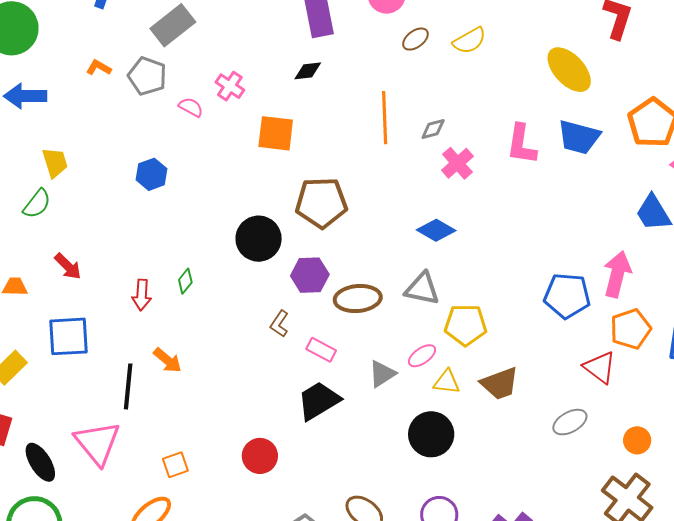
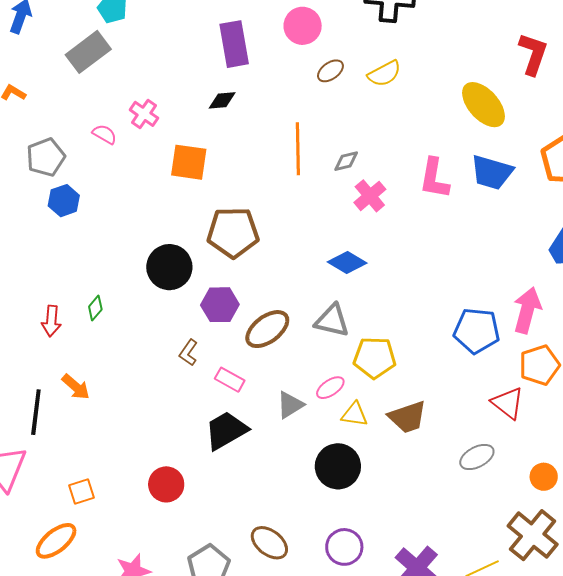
gray pentagon: (147, 76) -> (46, 157), moved, turned 30
brown ellipse: (358, 299) -> (267, 329), turned -33

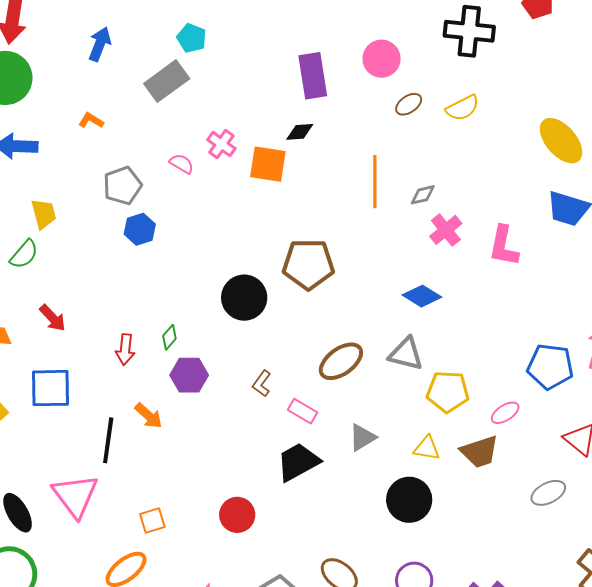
orange square: (189, 162) -> (268, 164), moved
pink L-shape: (434, 178) -> (504, 246), moved
purple hexagon: (220, 305) -> (189, 375), moved
pink ellipse: (330, 388) -> (505, 413), moved

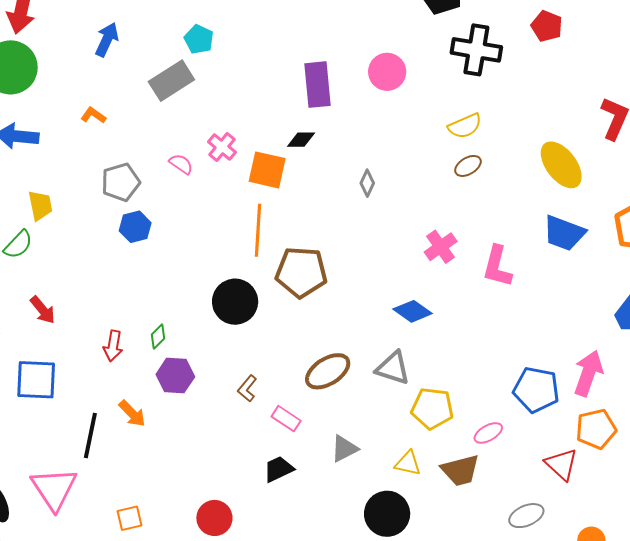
brown ellipse: (409, 104) -> (468, 166), moved
orange line: (375, 182) -> (258, 230), moved
gray diamond: (423, 195) -> (367, 183), moved, turned -56
black trapezoid: (298, 462) -> (279, 469), size x0.7

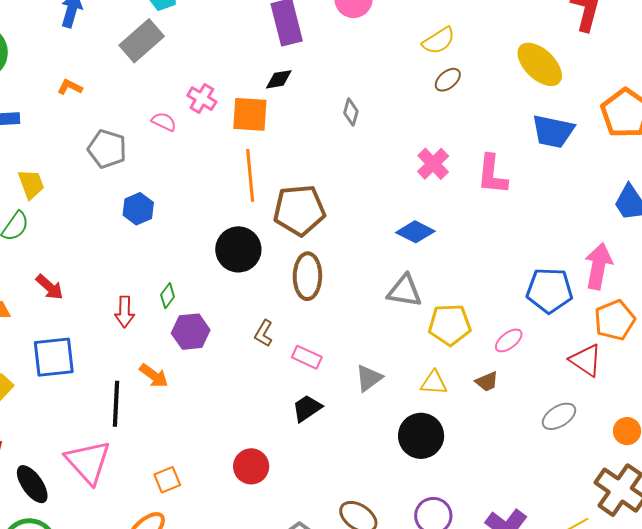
gray pentagon: (121, 182) -> (107, 149), turned -30
blue hexagon: (135, 227) -> (138, 209), moved
brown ellipse: (328, 371) -> (307, 276), moved, turned -48
brown trapezoid: (460, 470) -> (487, 382), size x0.6

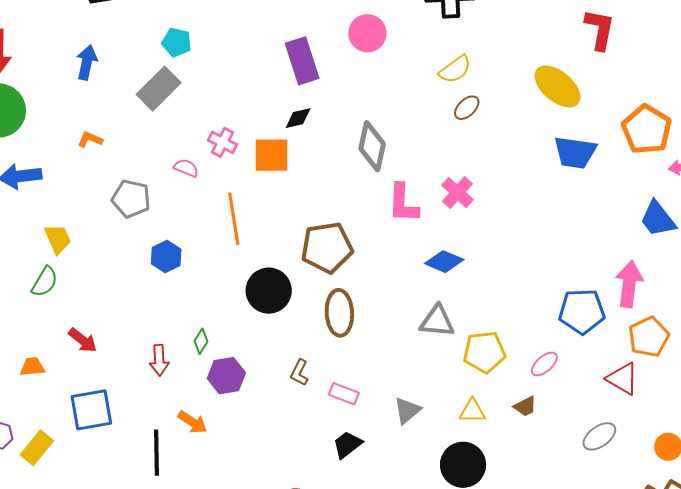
gray diamond: (351, 112) -> (372, 146), size x1.8
orange line: (250, 175) -> (234, 219), moved
pink L-shape: (492, 175) -> (403, 203), moved

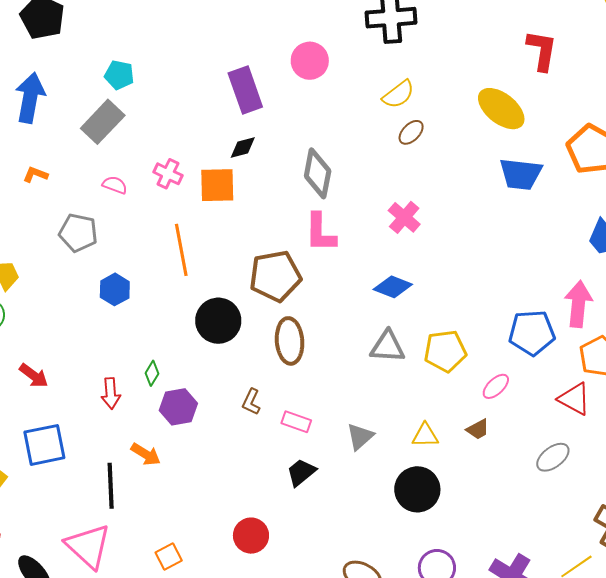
blue arrow: (87, 62) -> (30, 98), size x1.4
pink semicircle: (186, 168) -> (115, 185), moved
pink L-shape: (403, 203) -> (320, 232), moved
yellow pentagon: (484, 352) -> (445, 351), moved

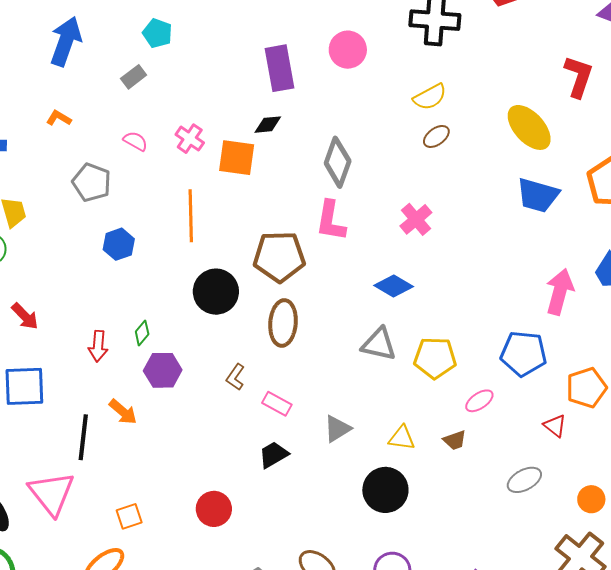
gray rectangle: (103, 122) -> (134, 77), size x0.6
pink arrow: (578, 304) -> (560, 292), moved
red triangle: (574, 399) -> (555, 426), size x0.7

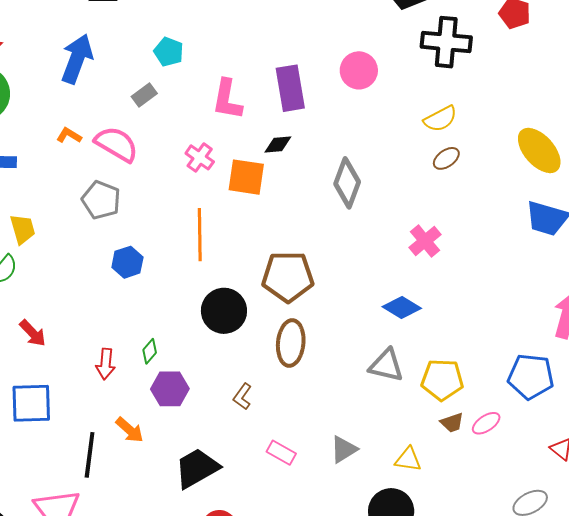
pink semicircle: (135, 141) -> (116, 144), moved, size x1.8
pink L-shape: (331, 221) -> (227, 99), moved
pink rectangle: (277, 404) -> (281, 453), moved
brown trapezoid: (455, 440) -> (452, 423), moved
black trapezoid: (273, 455) -> (197, 468), moved, size x1.5

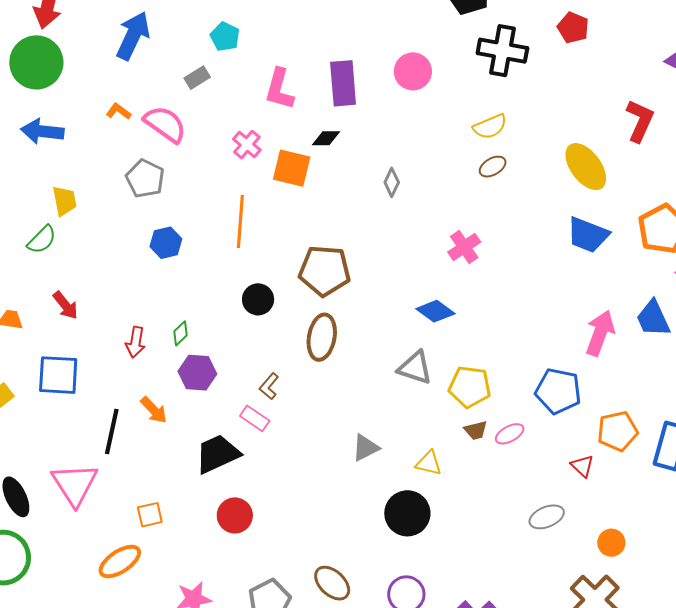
gray diamond: (347, 183) -> (392, 182), size x0.6
black circle: (224, 311) -> (258, 299), size x0.7
pink rectangle: (281, 453) -> (255, 418), moved

